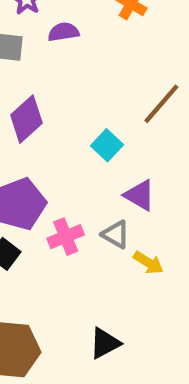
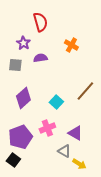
cyan square: (107, 145) -> (56, 102), moved
pink cross: (66, 237) -> (47, 128), moved

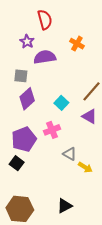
purple semicircle: (40, 58) -> (45, 57), size x1.5
gray square: (15, 65) -> (21, 76), moved
purple triangle: (75, 133) -> (89, 116), moved

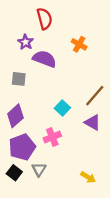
purple semicircle: (45, 57) -> (44, 59), turned 30
purple diamond: (27, 99) -> (15, 116), moved
gray triangle: (70, 154) -> (39, 169), moved, turned 32

